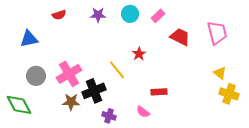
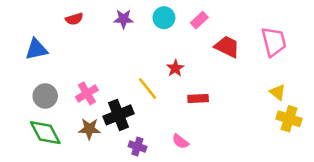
pink cross: (69, 74) -> (87, 93), size x0.7
red rectangle: (159, 92) -> (198, 99), moved
green diamond: (19, 105) -> (45, 133), moved

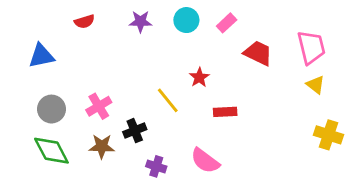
yellow triangle: (278, 92) -> (316, 85), moved
black cross: (118, 115) -> (135, 131), size x0.7
pink semicircle: (180, 141) -> (205, 161), size x1.5

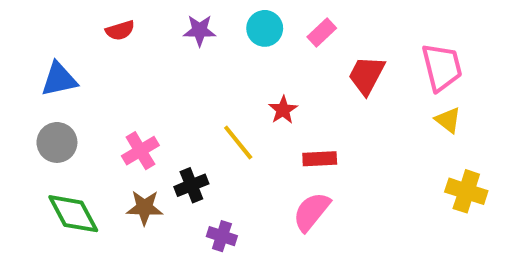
red trapezoid: (258, 53) -> (367, 75), turned -88
gray circle: (51, 109) -> (57, 142), moved
pink semicircle: (205, 161) -> (312, 212), moved, turned 92

